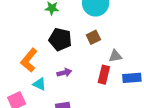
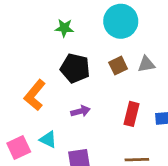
gray triangle: (115, 56) -> (146, 64), moved
cyan triangle: (39, 84) -> (48, 139), moved

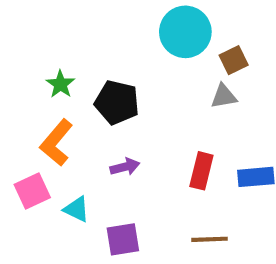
green star: (64, 28) -> (60, 84), moved, turned 30
brown square: (118, 66) -> (234, 60), moved
pink square: (19, 148) -> (32, 191), moved

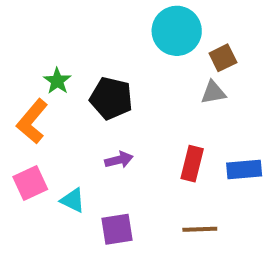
orange L-shape: (56, 143) -> (32, 121), moved

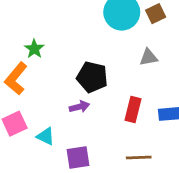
brown square: (223, 58) -> (156, 14), moved
black pentagon: (111, 98) -> (92, 77), moved

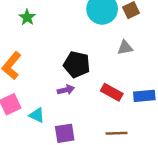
green star: (34, 49) -> (27, 17), moved
red rectangle: (133, 110) -> (112, 92), turned -75

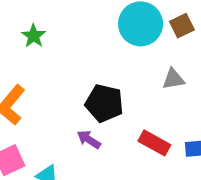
purple arrow: (66, 90) -> (89, 139), turned -133

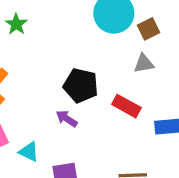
brown square: (182, 26) -> (148, 29), moved
red rectangle: (154, 143) -> (126, 106), moved

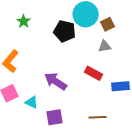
black pentagon: (81, 86) -> (65, 31), moved
purple arrow: (67, 119) -> (56, 81), size x1.6

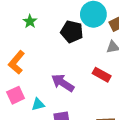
cyan triangle: (32, 102) -> (38, 104), turned -40

